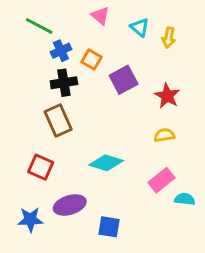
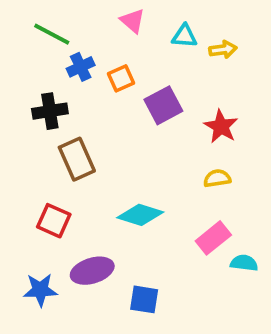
cyan triangle: (140, 27) -> (184, 36), turned -36
yellow arrow: (169, 38) -> (223, 50), turned -108
orange square: (92, 59) -> (121, 78), turned 36
black cross: (64, 83) -> (50, 111), moved

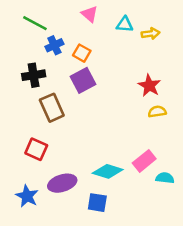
orange square: (121, 78) -> (82, 53), turned -36
purple square: (163, 105) -> (83, 80), moved
yellow semicircle: (217, 178) -> (157, 112), moved
cyan diamond: (140, 215) -> (108, 171), moved
blue star: (40, 290) -> (27, 196), turned 30

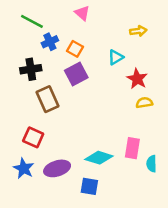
cyan triangle: (125, 24) -> (116, 57), moved, turned -35
pink rectangle: (144, 161) -> (132, 148), turned -42
cyan semicircle: (165, 178) -> (151, 164), turned -98
blue star: (27, 196) -> (24, 168), moved

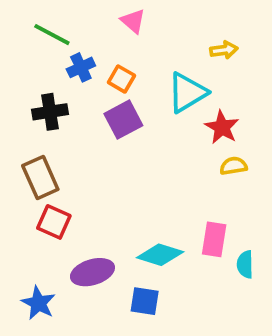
cyan triangle: (116, 57) -> (187, 93), size x1.6
brown rectangle: (48, 99) -> (40, 177), moved
blue star: (24, 168) -> (38, 303), moved

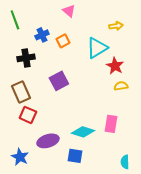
green line: (52, 35) -> (15, 20), moved, turned 42
orange square: (121, 79) -> (63, 41), turned 32
purple square: (123, 120) -> (59, 81), moved
cyan semicircle: (245, 264) -> (125, 162), moved

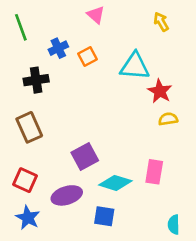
yellow arrow: (116, 26) -> (161, 22), moved, turned -112
cyan triangle: (97, 48) -> (135, 66), turned 35
purple square: (59, 81) -> (85, 156), moved
red square: (28, 115) -> (25, 180), moved

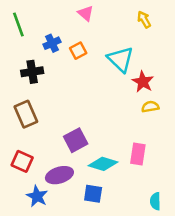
cyan triangle: (135, 66) -> (120, 59), turned 40
blue star: (28, 218) -> (37, 196), moved

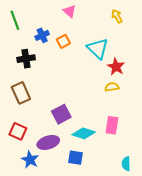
yellow semicircle: (150, 107) -> (112, 87), moved

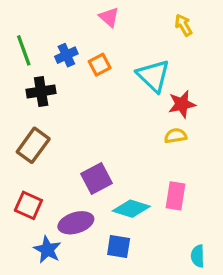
green line: (15, 20) -> (24, 50), moved
red star: (116, 67) -> (182, 104), turned 30
brown rectangle: (21, 93) -> (33, 145), turned 60

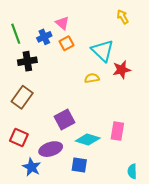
pink triangle: (109, 17) -> (62, 23), moved
yellow semicircle: (176, 136) -> (92, 78), moved

